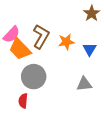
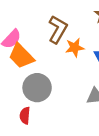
brown L-shape: (41, 37) -> (58, 29), moved

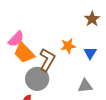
brown L-shape: (58, 29) -> (47, 60), moved

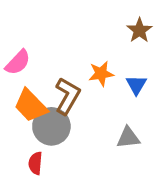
orange trapezoid: (24, 53) -> (31, 106), moved

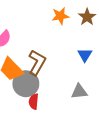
orange star: (101, 74) -> (60, 16), moved
red semicircle: (35, 163) -> (34, 102), moved

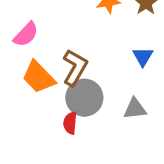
gray circle: (26, 84) -> (84, 98), moved

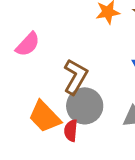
orange trapezoid: (39, 77) -> (45, 117), moved

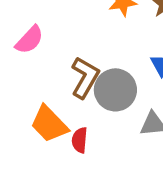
gray circle: (85, 106) -> (115, 90), moved

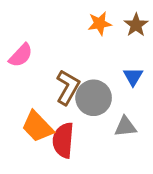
red semicircle: (80, 140) -> (63, 140), size x1.6

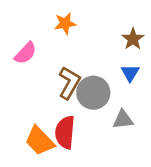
orange star: (100, 23) -> (65, 23), moved
brown star: (136, 25) -> (133, 39), moved
orange trapezoid: (37, 127) -> (40, 141), moved

